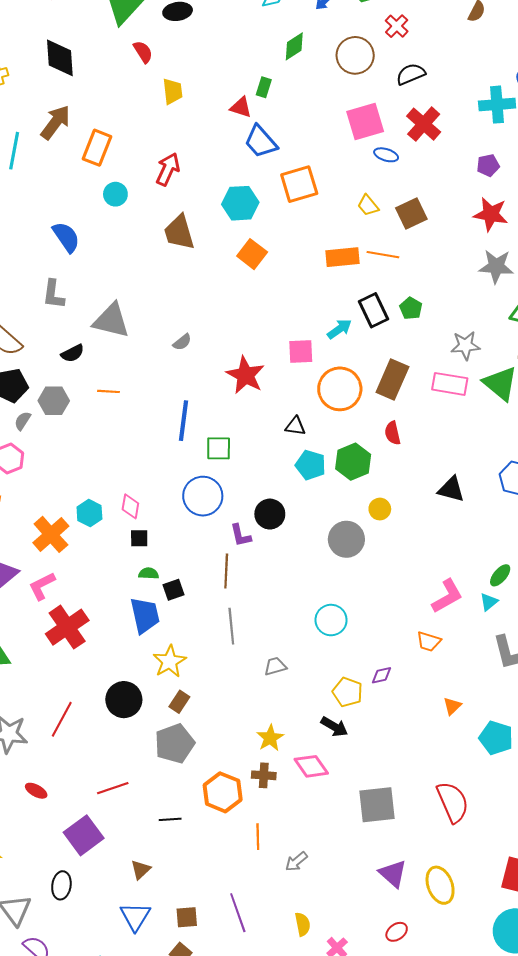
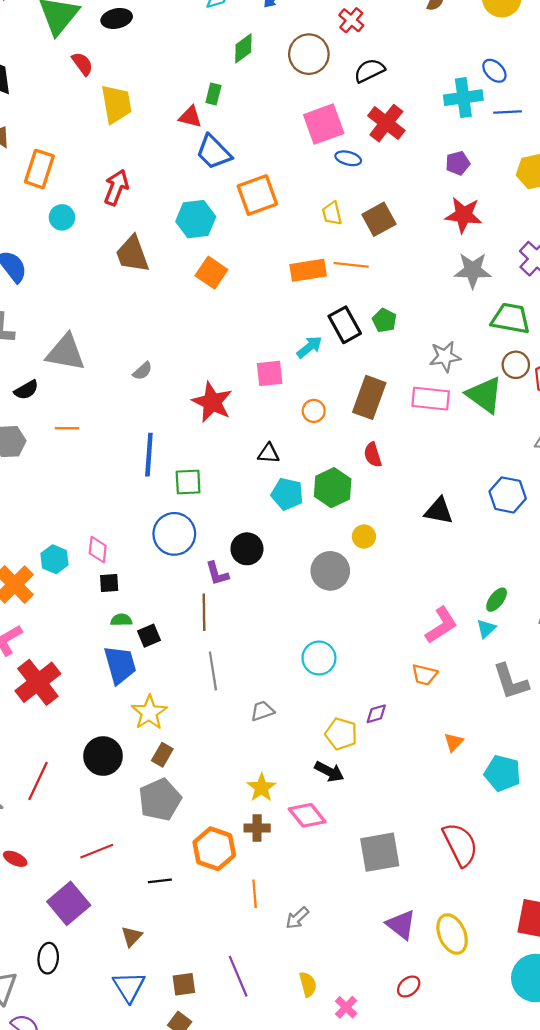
yellow trapezoid: (173, 91) -> (116, 104), size x1.4
yellow trapezoid: (368, 205) -> (332, 213), turned 30
orange circle: (340, 389) -> (314, 411), size x0.5

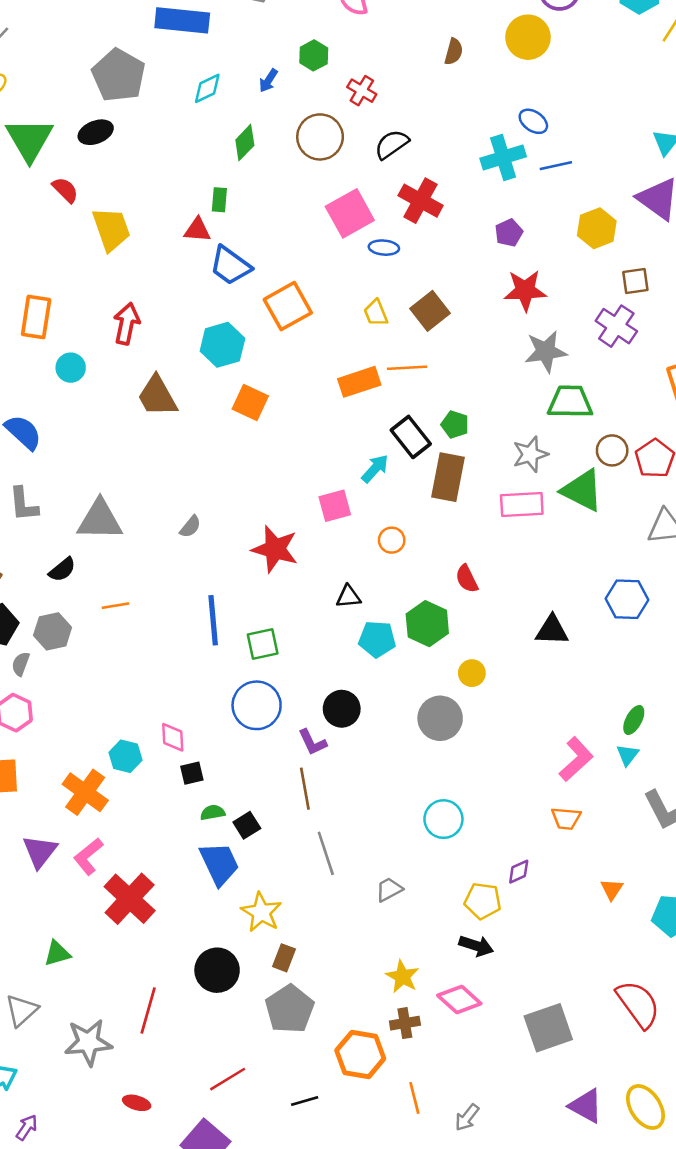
green trapezoid: (511, 318) -> (570, 402), moved
brown rectangle: (369, 397) -> (448, 477), moved

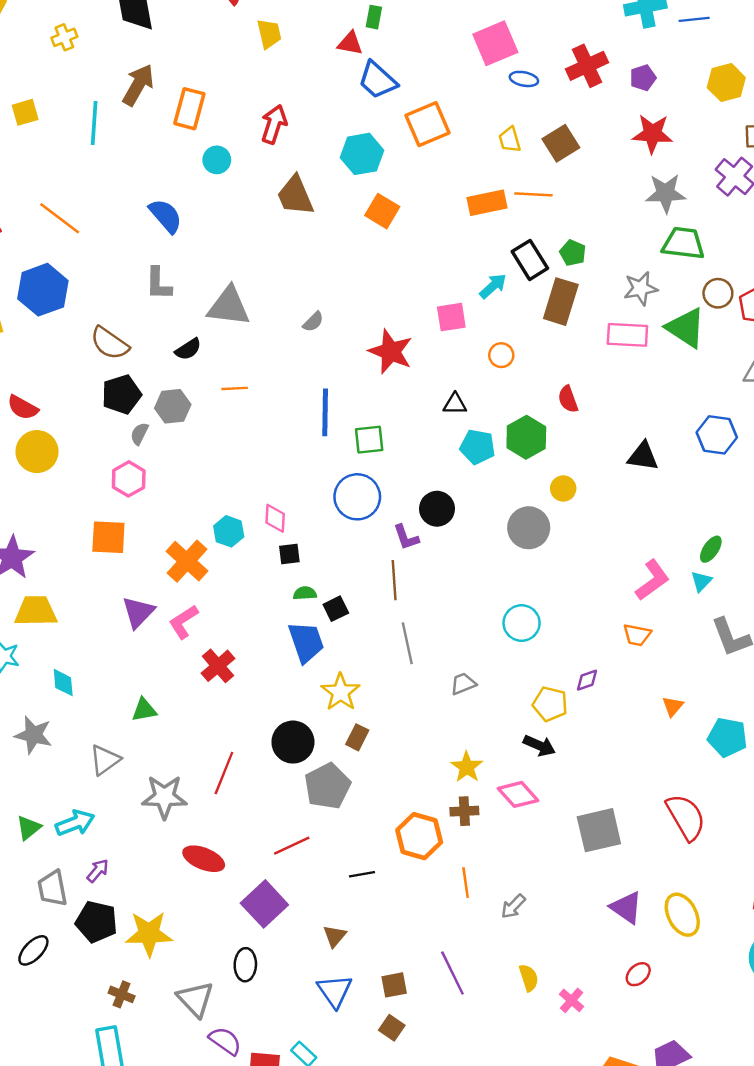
red cross: (421, 201) -> (587, 66), moved, turned 30
yellow trapezoid: (111, 229) -> (269, 34), size x0.7
red cross: (130, 899) -> (218, 666), size x0.7
gray pentagon: (290, 1009) -> (327, 786), moved
red ellipse: (137, 1103) -> (204, 859), size x1.6

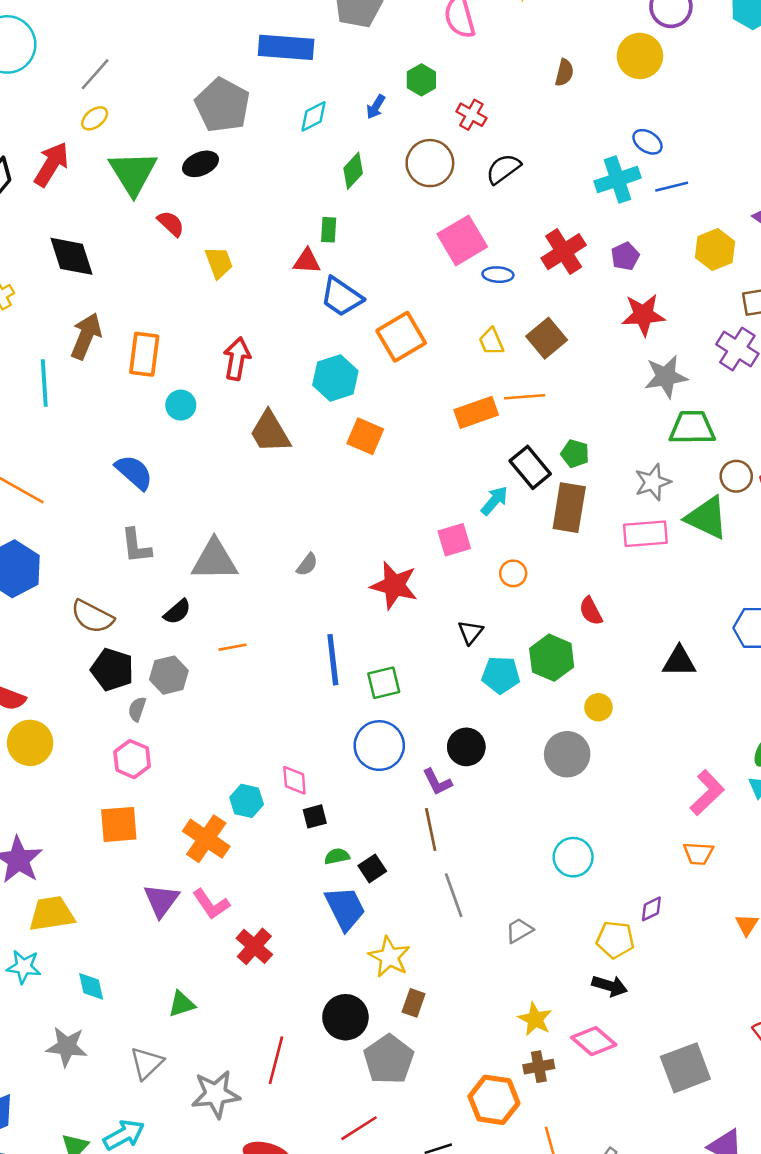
black pentagon: (122, 394) -> (112, 670), turned -30
black triangle: (455, 404) -> (470, 632), turned -45
pink L-shape: (183, 622) -> (211, 904), turned -84

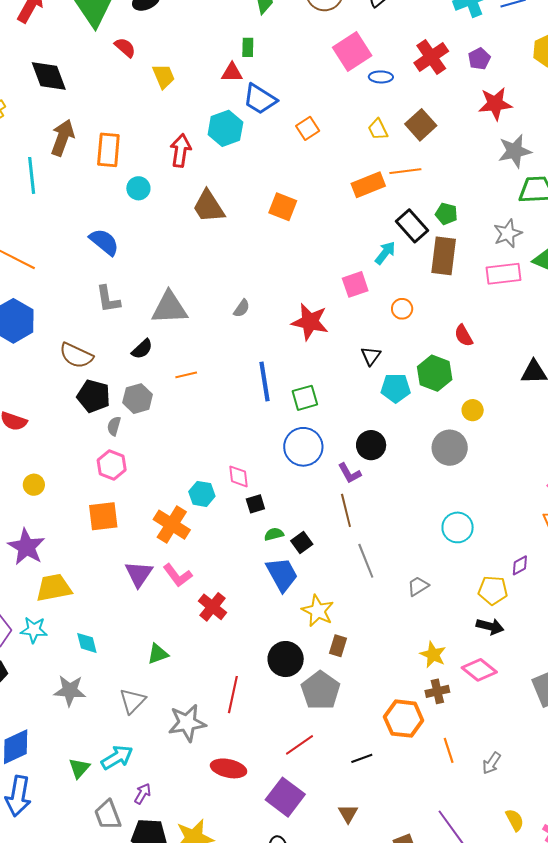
orange square: (401, 337) -> (308, 128), size x0.6
cyan hexagon: (335, 378) -> (225, 128), moved
yellow circle: (30, 743) -> (34, 485), moved, size x0.6

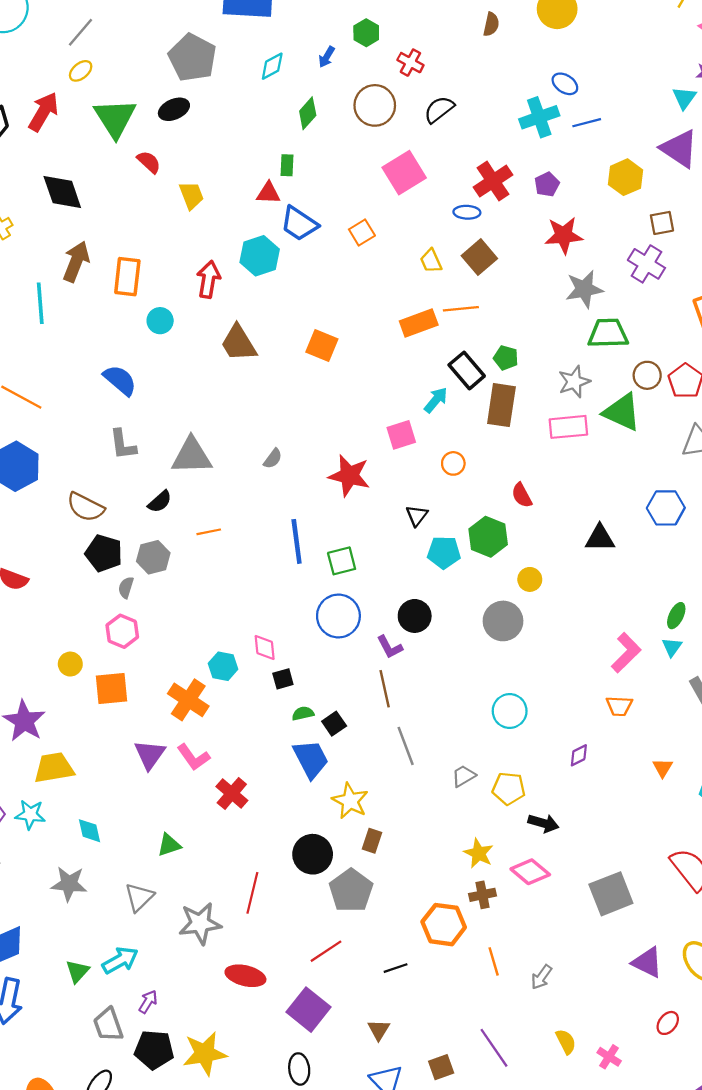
blue ellipse: (381, 77) -> (467, 212), moved
orange square: (308, 128) -> (362, 232), moved
yellow circle: (34, 485) -> (70, 664), moved
yellow pentagon: (493, 590) -> (509, 789), moved

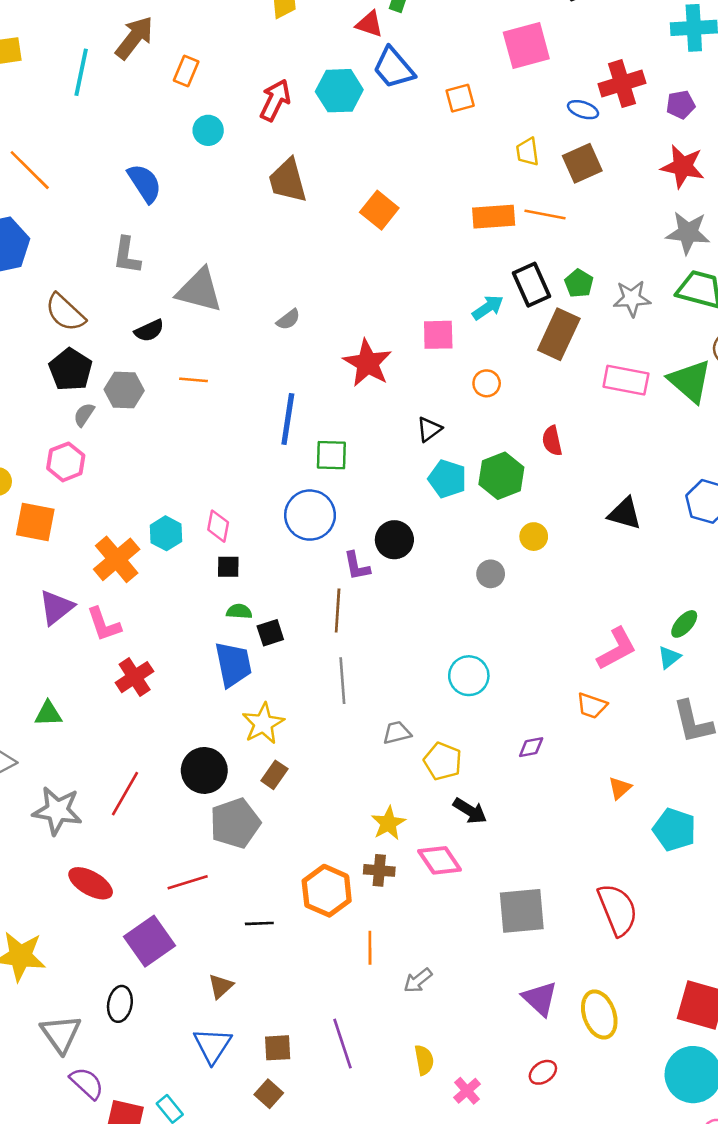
orange rectangle: (127, 277) -> (186, 71), size x0.7
gray star: (574, 382) -> (632, 298), moved
gray circle: (503, 621) -> (491, 574), size x0.6

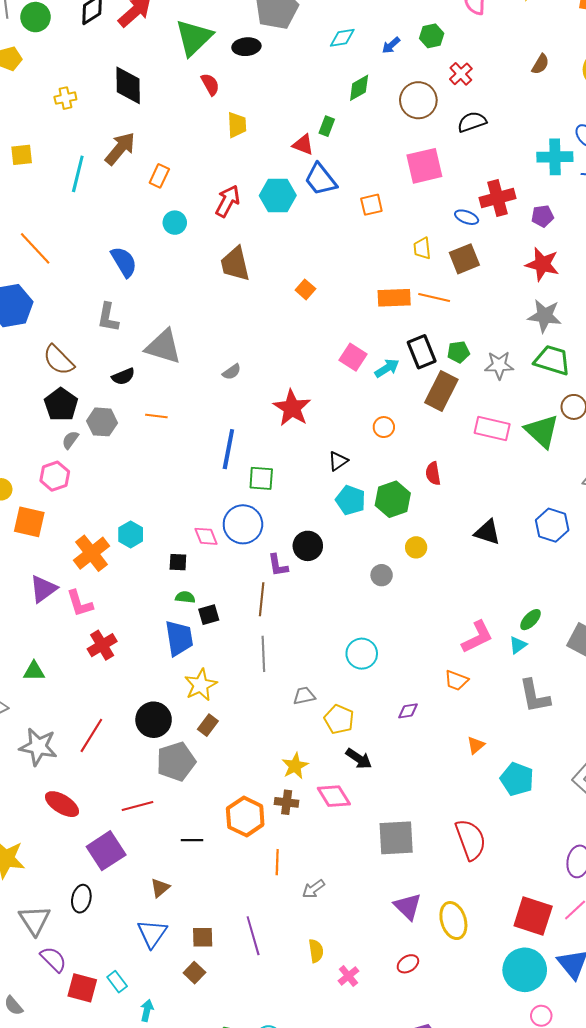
orange square: (379, 210) -> (305, 289), size x0.7
green pentagon: (579, 283) -> (458, 352), turned 30
pink square: (438, 335) -> (353, 357), moved, turned 32
pink diamond: (218, 526) -> (206, 536), moved, turned -35

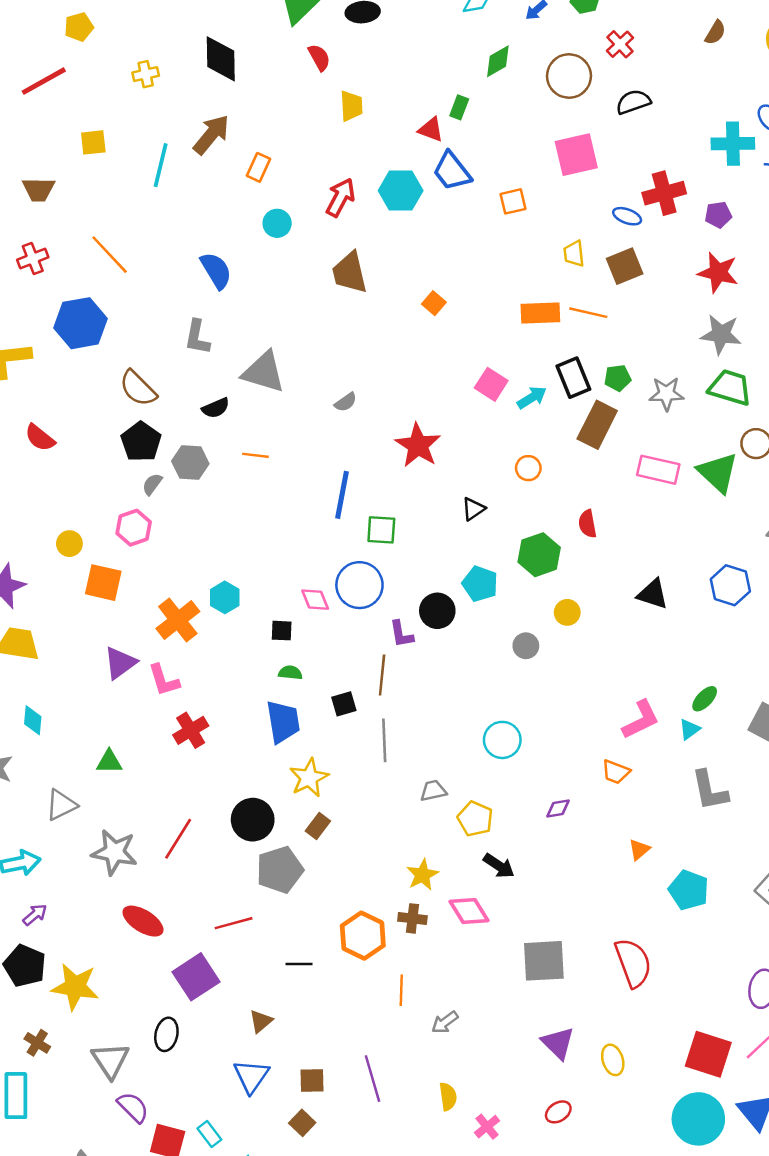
cyan pentagon: (351, 500) -> (480, 584), moved
black square: (209, 615) -> (344, 704), moved
yellow ellipse: (453, 921) -> (613, 1060), size x0.7

